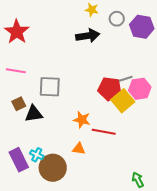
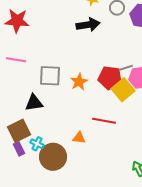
red star: (17, 32) -> (17, 21), turned -30
brown square: (19, 104) -> (19, 131), moved, size x1.6
orange star: (82, 120) -> (79, 82), moved, turned 30
purple rectangle: (19, 160) -> (19, 149), size x0.6

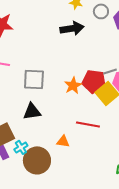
orange star: (79, 82) -> (73, 85), moved
black triangle: (34, 103) -> (32, 111), moved
cyan cross: (37, 144) -> (21, 147), turned 32

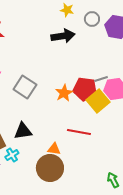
gray square: (34, 79) -> (25, 87), turned 30
black triangle: (32, 111) -> (23, 131), moved
brown circle: (37, 160) -> (50, 168), moved

